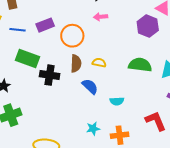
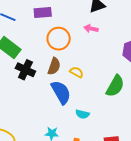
purple rectangle: (45, 25) -> (43, 12), moved
green semicircle: (140, 65) -> (115, 86), turned 95
blue semicircle: (90, 86) -> (61, 92), size x1.4

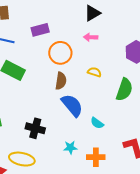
black cross: (25, 70) -> (35, 128), moved
yellow semicircle: (77, 72) -> (94, 72), moved
cyan semicircle: (82, 114) -> (97, 123), turned 32

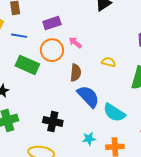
pink arrow: (91, 37) -> (75, 43), moved, turned 40
orange circle: (60, 53) -> (52, 50), moved
cyan semicircle: (97, 123) -> (114, 113), size x1.6

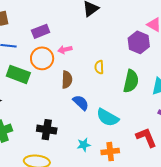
pink arrow: (75, 43) -> (65, 50), turned -48
yellow semicircle: (109, 62) -> (99, 67), turned -104
blue semicircle: (88, 96) -> (81, 103), size x0.7

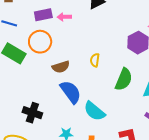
pink arrow: (65, 50) -> (64, 17), moved
brown semicircle: (67, 80) -> (61, 67), turned 60
blue semicircle: (81, 103) -> (71, 92), size x1.4

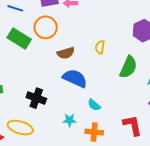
blue semicircle: (71, 92) -> (75, 78), turned -30
cyan semicircle: (94, 111) -> (94, 105), moved, size x0.6

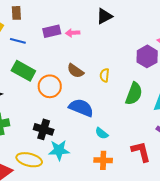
orange circle: (46, 27) -> (50, 86), moved
brown semicircle: (66, 53) -> (75, 71), moved, turned 54
cyan star: (70, 120) -> (59, 150), moved, size x1.5

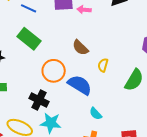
yellow semicircle: (105, 75) -> (103, 65), moved
orange circle: (50, 86) -> (54, 71), moved

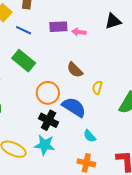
black cross: (39, 100) -> (49, 120), moved

